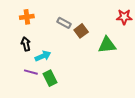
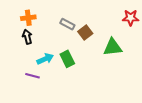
black arrow: (26, 44) -> (27, 37), moved
green rectangle: (50, 78) -> (67, 59), moved

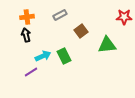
gray rectangle: (67, 24) -> (60, 15), moved, turned -56
purple line: (33, 76) -> (31, 72), turned -48

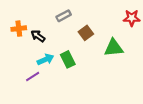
orange cross: (27, 17) -> (19, 29), moved
black arrow: (26, 35) -> (38, 36), moved, turned -40

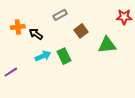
purple line: (33, 76) -> (11, 72), moved

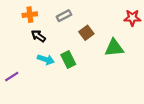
orange cross: (18, 27) -> (30, 15), moved
cyan arrow: (43, 56) -> (46, 59), turned 42

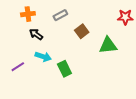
green rectangle: (68, 59) -> (64, 69), moved
purple line: (12, 77) -> (18, 67), moved

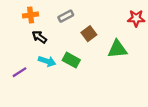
green rectangle: (64, 69) -> (71, 60), moved, turned -35

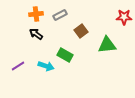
orange cross: (31, 15) -> (36, 14), moved
cyan arrow: (47, 61) -> (46, 66), moved

